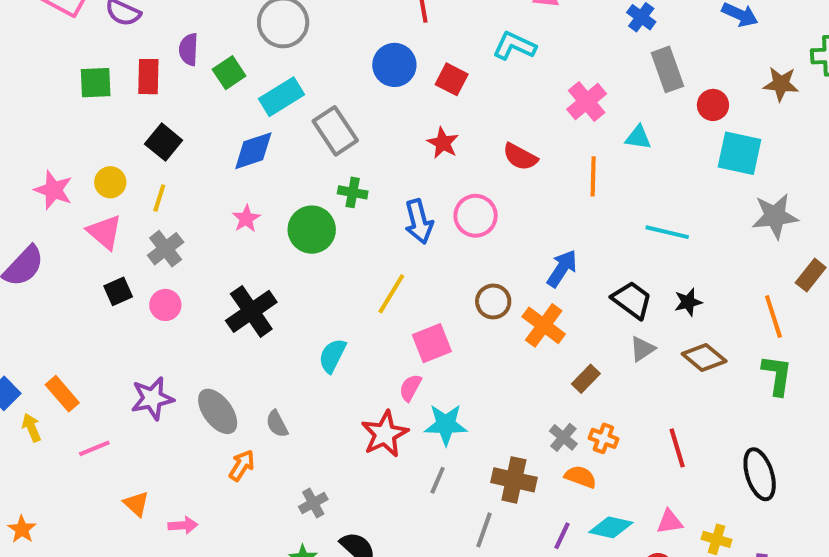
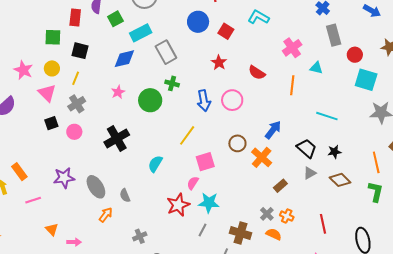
green square: (96, 83) -> (53, 37), moved
black square: (164, 142) -> (80, 51), turned -30

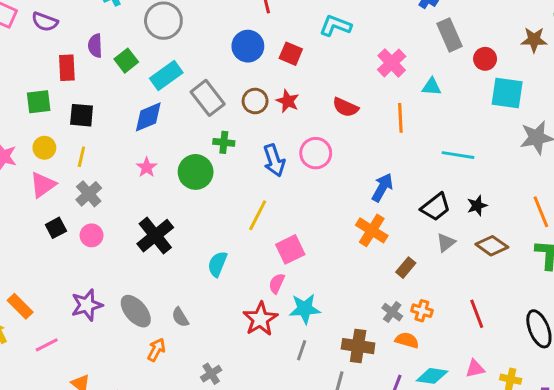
pink triangle: (47, 93) -> (43, 185), turned 48
brown circle: (237, 143) -> (255, 101), moved
black trapezoid: (307, 148) -> (436, 207), turned 110

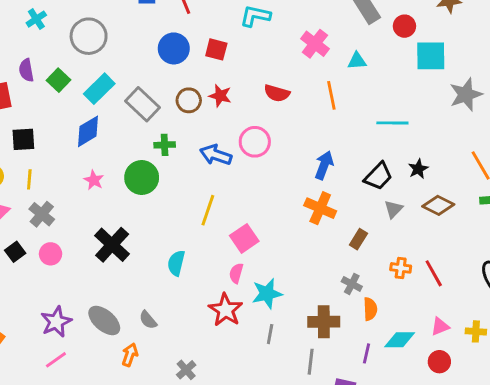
blue arrow: (274, 160) -> (216, 155), turned 136
orange cross: (422, 311) -> (401, 268), moved
orange semicircle: (407, 340) -> (370, 309), turned 80
pink line: (47, 345) -> (56, 360), moved

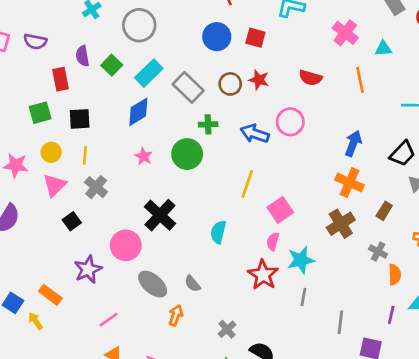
pink circle: (51, 254) -> (126, 245), moved, size x1.5
purple star: (56, 322) -> (88, 269), moved
brown cross: (324, 322) -> (341, 224), moved, turned -32

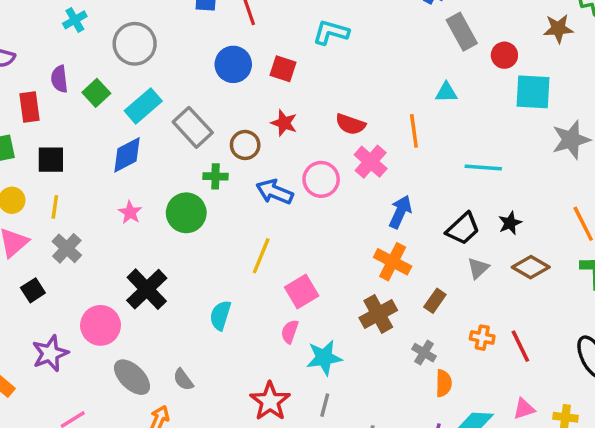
pink cross: (345, 33) -> (371, 162), moved
brown circle: (230, 84) -> (245, 145), moved
red star: (263, 275) -> (270, 401), moved

